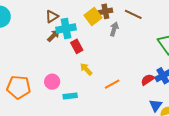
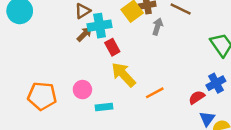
yellow arrow: (86, 69) -> (124, 75), size x1.6
red semicircle: (148, 80) -> (197, 97), moved

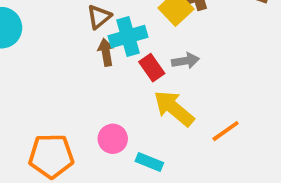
gray arrow: (158, 27) -> (185, 61), moved, turned 70
brown arrow: (84, 34) -> (106, 52), turned -49
cyan rectangle: (104, 107) -> (149, 162), turned 35

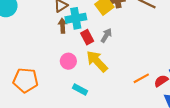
gray arrow: (185, 61) -> (106, 35), turned -56
orange line: (226, 131) -> (141, 78), moved
pink circle: (113, 139) -> (68, 61), moved

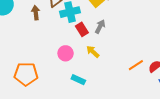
brown arrow: (63, 26) -> (36, 13), moved
yellow arrow: (97, 61) -> (93, 52), size x0.6

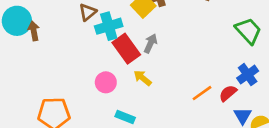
brown arrow: (36, 13) -> (34, 31), moved
red rectangle: (82, 29) -> (126, 49), size x1.5

